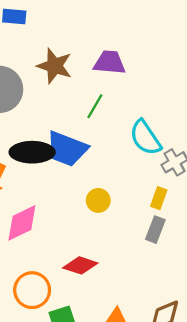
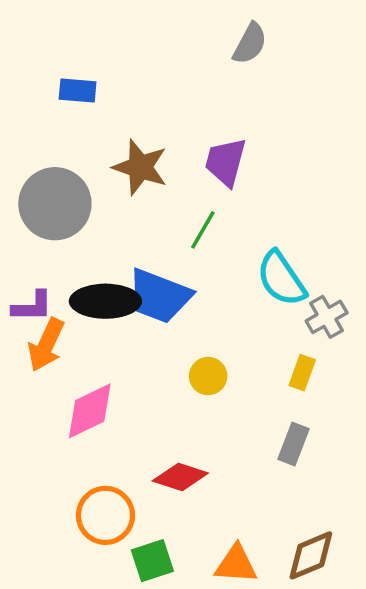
purple trapezoid: (109, 63) -> (226, 162), turned -80
gray rectangle: (155, 230) -> (293, 444), moved

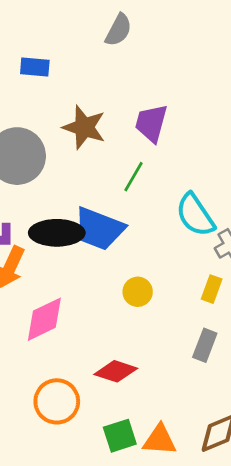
gray semicircle: (250, 44) -> (118, 30), moved
green square: (152, 561) -> (120, 436), moved

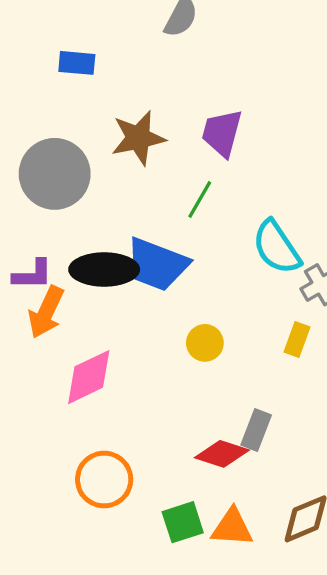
brown star: (84, 127) -> (138, 138), turned -30
gray rectangle: (205, 345) -> (256, 430), moved
red diamond: (116, 371) -> (222, 454), moved

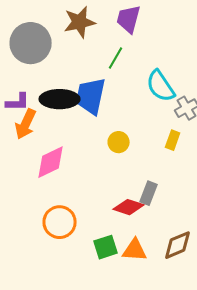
blue trapezoid: (157, 264) -> (91, 96), turned 81

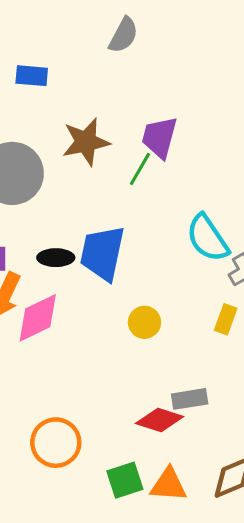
green line: (116, 58) -> (140, 169), moved
black ellipse: (60, 99) -> (56, 258), size x0.6
pink diamond: (51, 162) -> (38, 318), moved
gray rectangle: (149, 193) -> (190, 399), turned 60

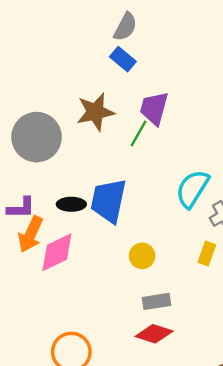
blue rectangle: (32, 76) -> (123, 59), moved, turned 35
cyan semicircle: (208, 238) -> (192, 189), turned 66
gray rectangle: (190, 399) -> (156, 301), moved

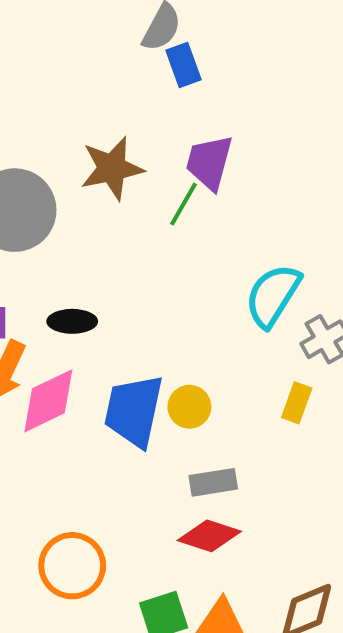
blue rectangle: (123, 59) -> (183, 65), moved, turned 30
blue trapezoid: (109, 201) -> (134, 411), moved

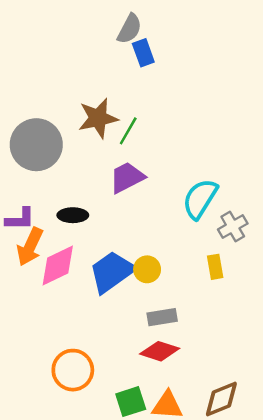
purple trapezoid: (209, 162) -> (127, 177), moved, turned 48
green line: (183, 204) -> (128, 131), moved
yellow rectangle: (297, 403) -> (215, 267), turned -30
blue trapezoid: (134, 411) -> (112, 272), turned 42

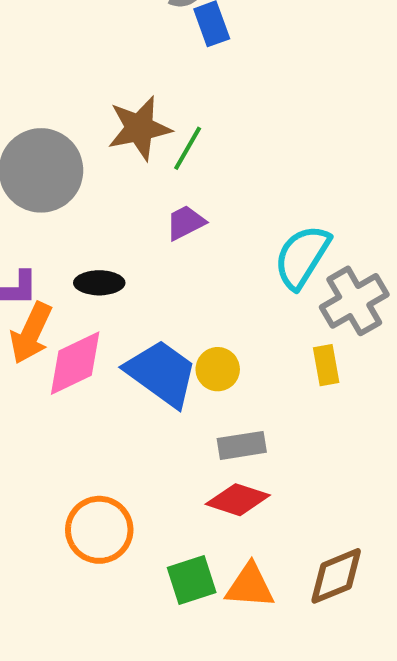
purple trapezoid: (127, 177) -> (186, 223), size x0.7
gray cross: (233, 227) -> (354, 301), size x1.4
blue trapezoid: (112, 272) -> (161, 373), turned 72

